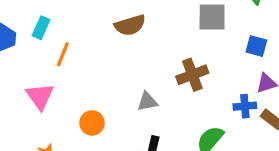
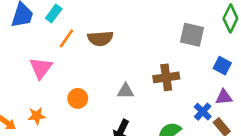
brown semicircle: (130, 25) -> (100, 38), moved
blue cross: (245, 106) -> (203, 112), turned 36

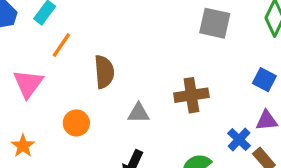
gray square: (192, 35) -> (215, 23), moved
brown semicircle: (100, 38) -> (104, 72), moved, turned -90
orange star: (37, 116) -> (23, 146), turned -30

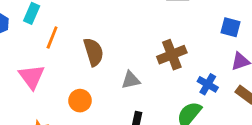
blue cross: (239, 140) -> (208, 84), moved

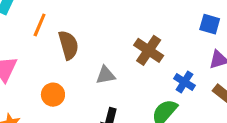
orange line: (52, 38) -> (40, 25), moved
brown cross: (172, 55) -> (149, 50), turned -36

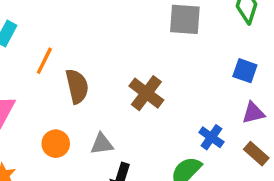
brown cross: (149, 50) -> (146, 93), moved
gray triangle: (106, 75) -> (102, 144), moved

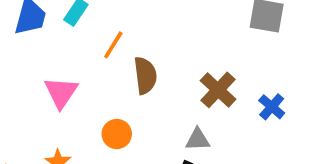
blue cross: (211, 137) -> (272, 107), moved
gray triangle: (102, 144) -> (198, 140), moved

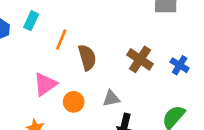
pink triangle: (61, 92) -> (45, 84), moved, turned 30
gray triangle: (198, 140) -> (111, 98), moved

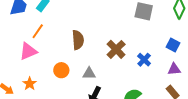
orange line: (61, 40) -> (38, 31), moved
pink triangle: (45, 84) -> (28, 51), moved

